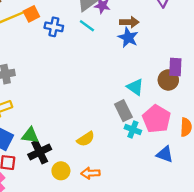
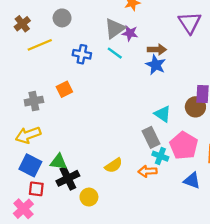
orange square: (31, 14) -> (64, 89), moved
orange arrow: (90, 173) -> (147, 171), moved

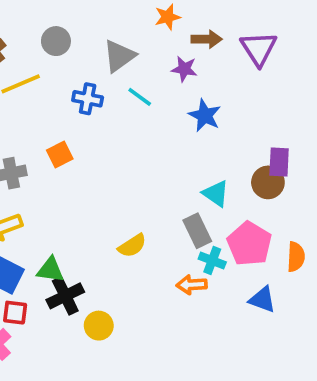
gray triangle: (115, 28) -> (119, 56), moved
purple star: (130, 33) -> (184, 69), moved
brown arrow: (157, 50) -> (207, 39), moved
yellow semicircle: (114, 165) -> (132, 246), moved

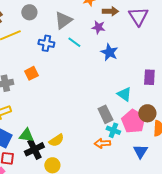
brown circle: (268, 182) -> (147, 113), moved
cyan triangle: (216, 194) -> (124, 94), moved
yellow semicircle: (132, 246) -> (56, 140), moved
blue triangle: (262, 300) -> (140, 151), turned 42

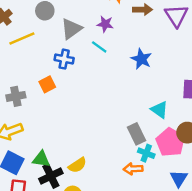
gray triangle: (63, 20) -> (71, 29), moved
purple star: (98, 27) -> (105, 24), moved
blue cross: (46, 43) -> (64, 59), moved

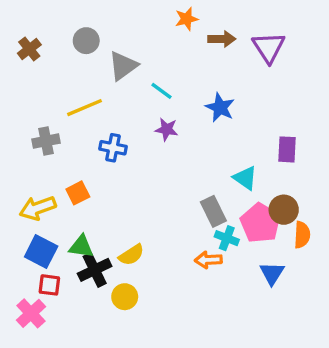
purple star: (105, 24) -> (167, 129), moved
yellow line: (22, 39) -> (85, 108), moved
blue cross: (64, 59) -> (113, 148), moved
orange square: (47, 84) -> (78, 193), moved
gray cross: (16, 96) -> (46, 141), moved

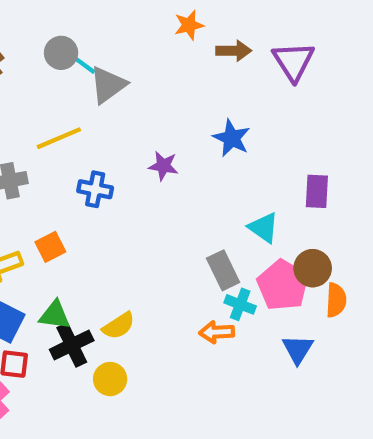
cyan line: (162, 91) -> (82, 64), moved

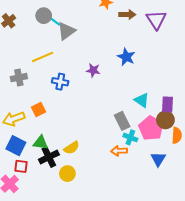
purple rectangle: (317, 191) -> (168, 104), moved

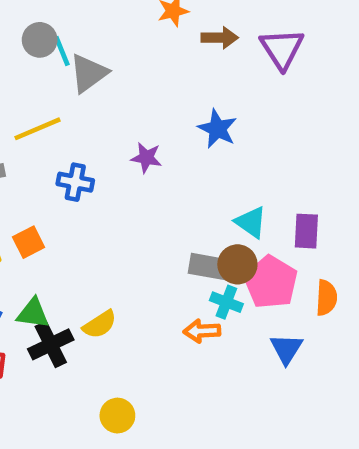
cyan line: (54, 21) -> (62, 51), turned 32
brown circle: (165, 120) -> (237, 264), moved
gray rectangle: (122, 121) -> (209, 267), turned -54
yellow circle: (67, 174) -> (117, 416), moved

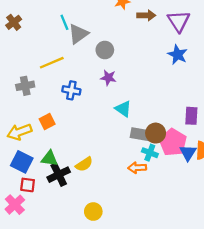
gray circle: (40, 40) -> (105, 50), moved
blue star: (217, 129) -> (178, 55), moved
cyan triangle: (251, 222) -> (123, 109), moved
blue triangle: (286, 349) -> (188, 153), moved

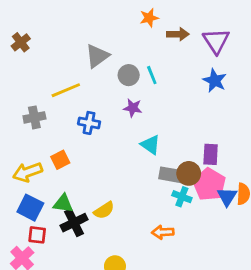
cyan line: (64, 22) -> (152, 75), moved
purple rectangle: (191, 116) -> (211, 154), moved
orange arrow: (137, 168) -> (163, 232), moved

